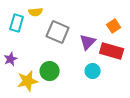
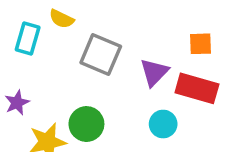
yellow semicircle: (36, 12) -> (62, 19), turned 32
orange square: (114, 26) -> (201, 44), turned 32

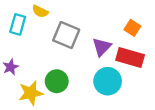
orange square: (201, 44) -> (132, 28), turned 35
cyan circle: (163, 124) -> (108, 81), size x1.5

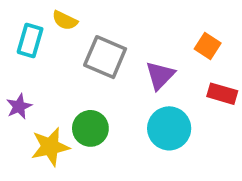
red rectangle: (130, 58) -> (222, 94), moved, size x0.7

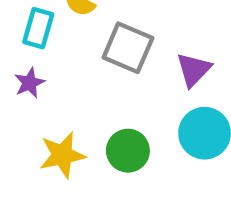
purple star: (19, 106) -> (29, 83), moved
green circle: (90, 128) -> (128, 151), moved

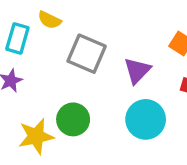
green circle: (128, 151) -> (73, 119), moved

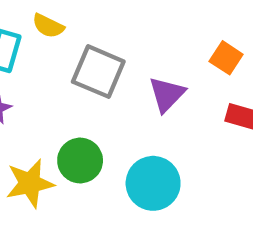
cyan circle: (146, 119) -> (153, 183), moved

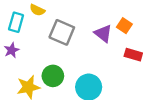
purple triangle: (167, 94) -> (103, 33), moved, turned -36

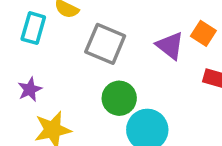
purple star: (12, 50) -> (30, 89), moved
green circle: (53, 76) -> (119, 98), moved

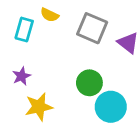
gray square: (105, 44) -> (92, 28), moved

